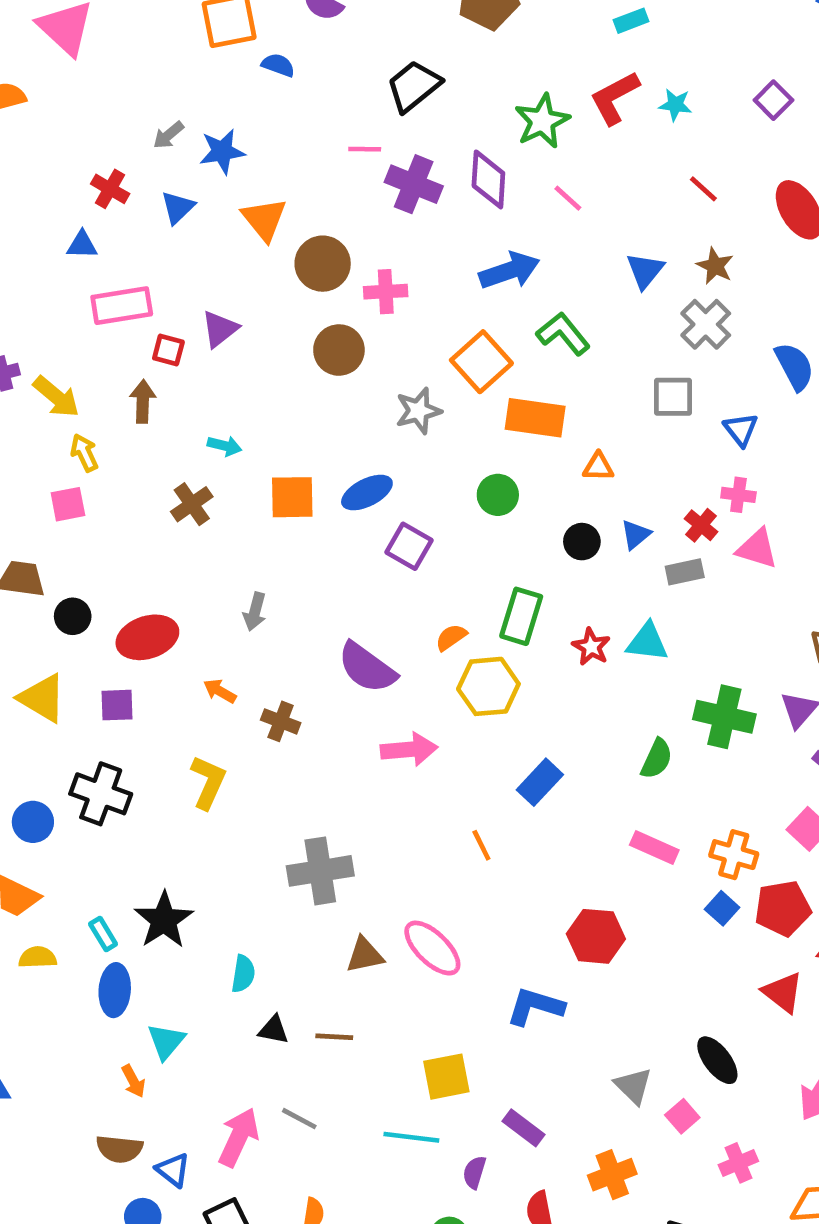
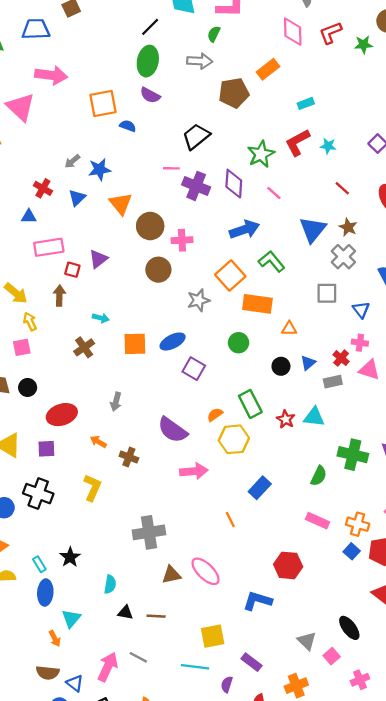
blue triangle: (645, 271) -> (313, 230), size x1.4
black circle: (73, 616) -> (28, 387), moved
green rectangle: (521, 616) -> (250, 404), turned -44
black star: (164, 920) -> (70, 557), size x0.7

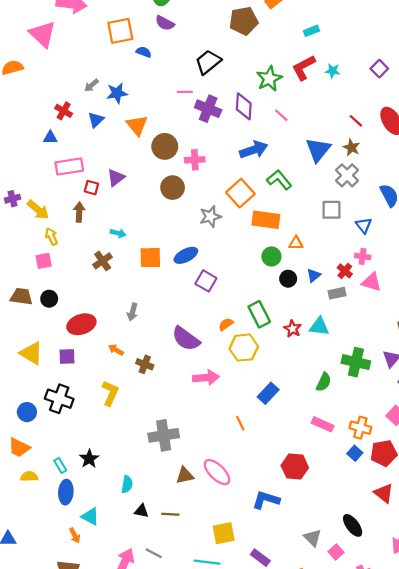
red line: (342, 188) -> (356, 121), moved
green circle: (239, 343) -> (271, 256), moved
cyan triangle: (71, 618) -> (90, 517), turned -42

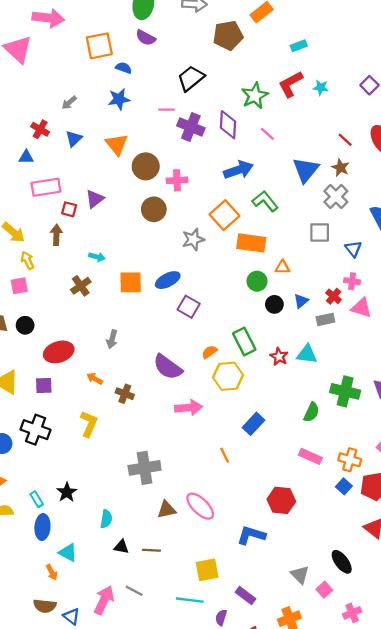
blue star: (117, 93) -> (119, 99), moved

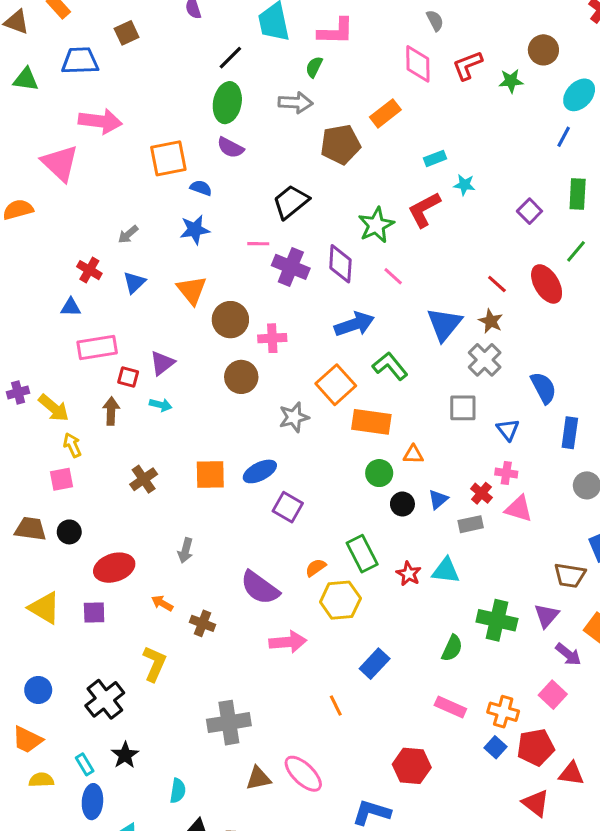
cyan star: (321, 88) -> (464, 185), moved
cyan arrow: (97, 257) -> (161, 405), moved
black cross: (36, 430) -> (105, 699), moved, turned 32

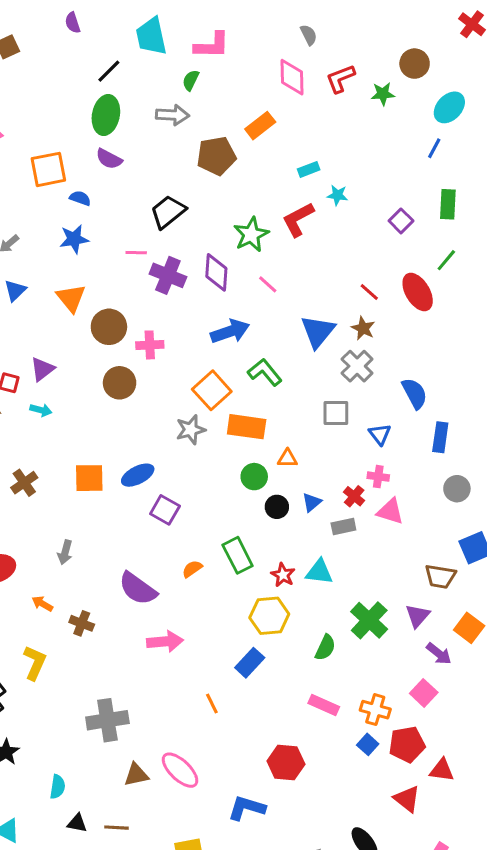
gray star: (294, 417) -> (191, 430), moved
yellow hexagon: (340, 600) -> (269, 616), moved
green cross: (497, 620) -> (369, 620), turned 30

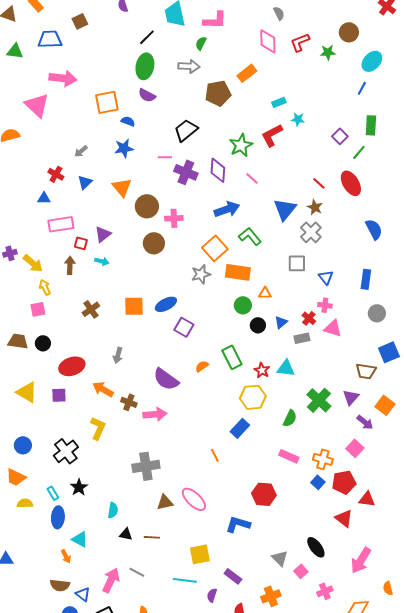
green line: (446, 260) -> (359, 152), moved
blue semicircle: (415, 393) -> (374, 229), moved
orange arrow: (42, 604) -> (103, 389), size x1.5
pink arrow: (165, 642) -> (155, 414), moved

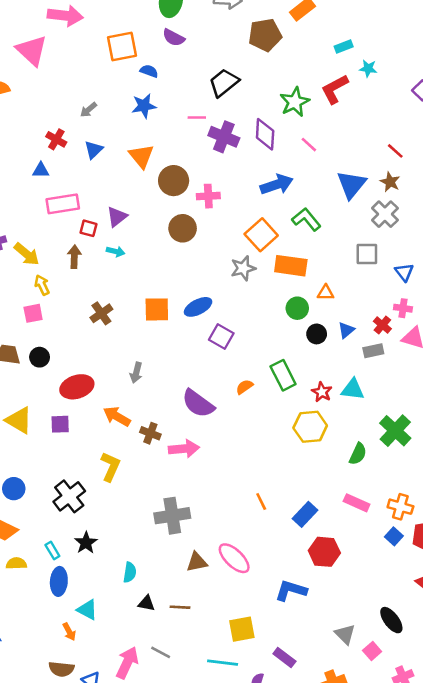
blue rectangle: (240, 428) -> (305, 514), moved

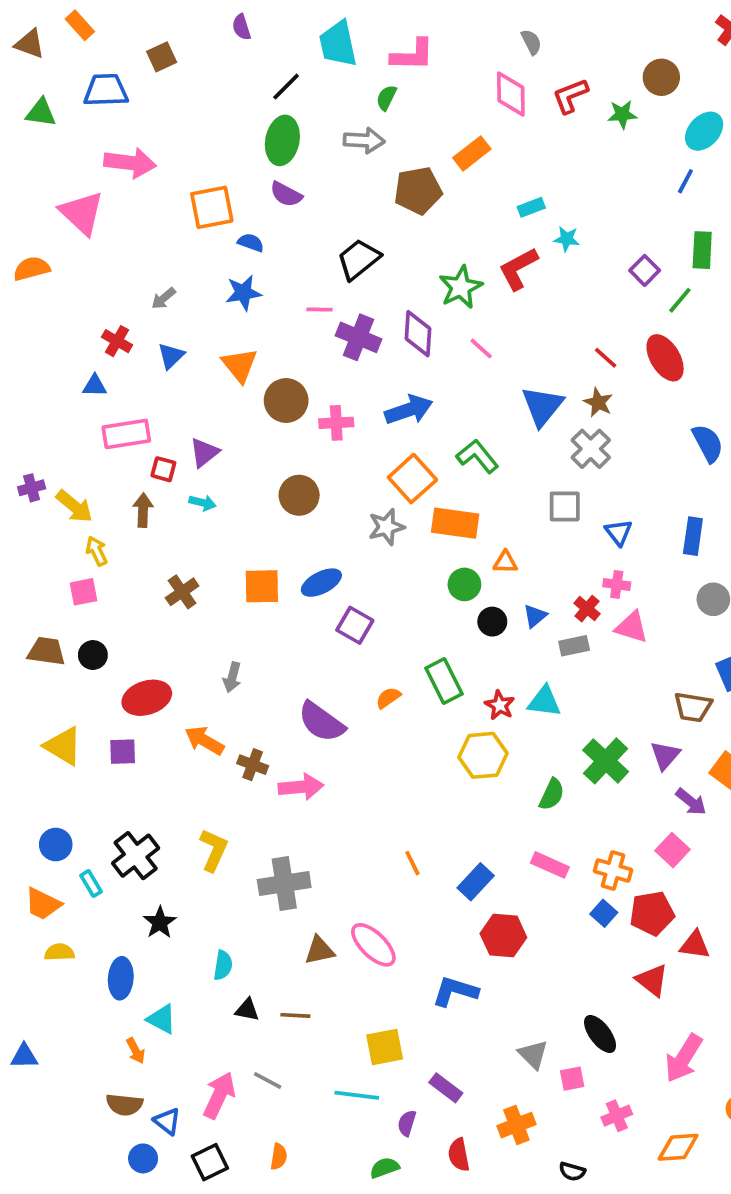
blue arrow: (277, 184) -> (409, 410), moved
brown circle: (183, 228) -> (299, 495), moved
yellow L-shape: (110, 467) -> (214, 850), moved
cyan rectangle: (52, 550) -> (91, 884), moved
pink square: (372, 651) -> (572, 1079), turned 30

